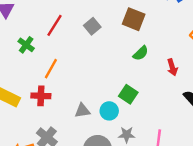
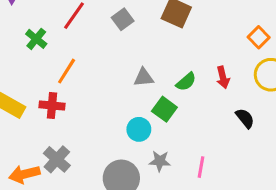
green semicircle: (141, 53) -> (186, 82), moved
gray triangle: (82, 111) -> (144, 77), moved

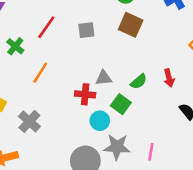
gray square: (123, 19) -> (86, 30), turned 30
red cross: (52, 105) -> (85, 94), moved
gray cross: (57, 159) -> (29, 121), moved
gray star: (160, 161) -> (117, 147), size x1.5

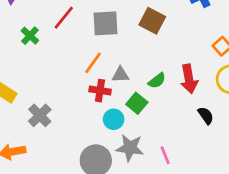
gray square: (86, 30) -> (106, 23), size x1.5
orange line: (40, 73) -> (93, 63), moved
red arrow: (169, 78) -> (189, 79), size x1.5
pink line: (151, 152) -> (165, 155), turned -36

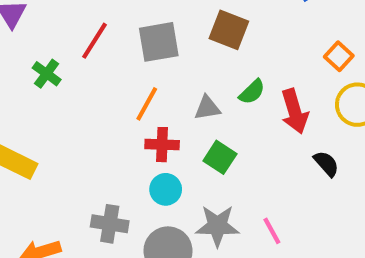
gray triangle: (120, 75) -> (207, 108), moved
green semicircle: (157, 81) -> (252, 92), moved
gray cross: (40, 115) -> (110, 224), moved, turned -30
cyan circle: (114, 119) -> (166, 189), moved

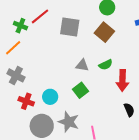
green cross: (47, 74) -> (20, 26), moved, turned -32
orange line: (147, 104) -> (13, 48), moved
red cross: (162, 145) -> (26, 101), moved
gray cross: (110, 224) -> (16, 75), moved

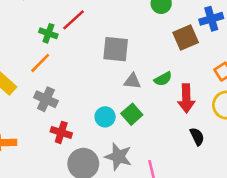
gray square: (70, 27) -> (116, 49), moved
brown square: (104, 32) -> (186, 37), moved, turned 30
cyan circle: (50, 97) -> (105, 117), moved

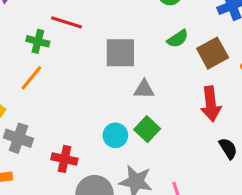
red line: (74, 20) -> (67, 22), turned 65
brown square: (186, 37) -> (213, 53), moved
green semicircle: (163, 79) -> (178, 39), moved
gray cross: (46, 99) -> (18, 138), moved

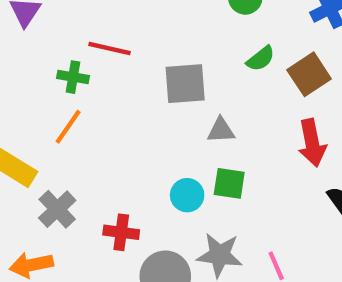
green square: (147, 129) -> (229, 183), turned -30
gray cross: (18, 138) -> (57, 209), turned 32

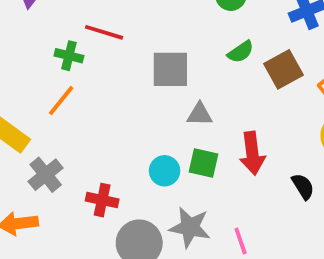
red arrow: (312, 143) -> (252, 153), moved

